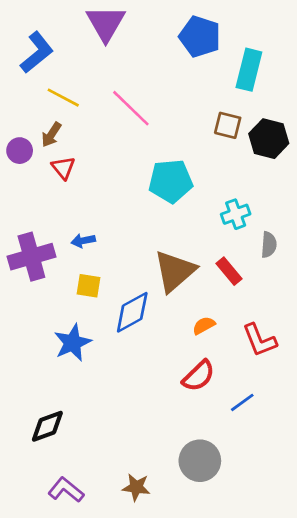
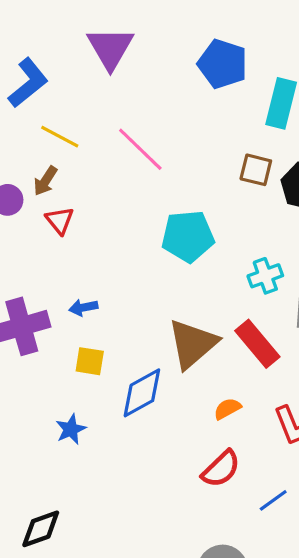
red rectangle: (229, 271) -> (257, 344), size x1.4
blue star: (73, 343) -> (71, 429), size x0.7

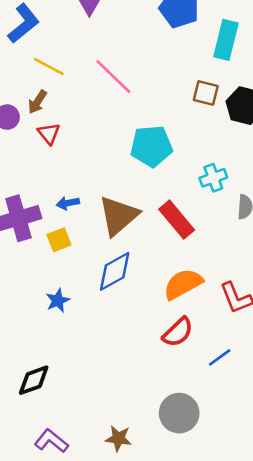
brown triangle: (193, 344) -> (118, 216), moved
red rectangle: (257, 344) -> (177, 220), moved
yellow square: (90, 361) -> (59, 240), moved, turned -30
orange semicircle: (227, 409) -> (183, 284), size x1.8

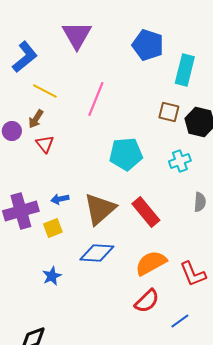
pink line: (113, 77) -> (96, 99), turned 68
cyan cross: (213, 178) -> (180, 161), moved
blue diamond: (115, 271) -> (97, 253), turned 32

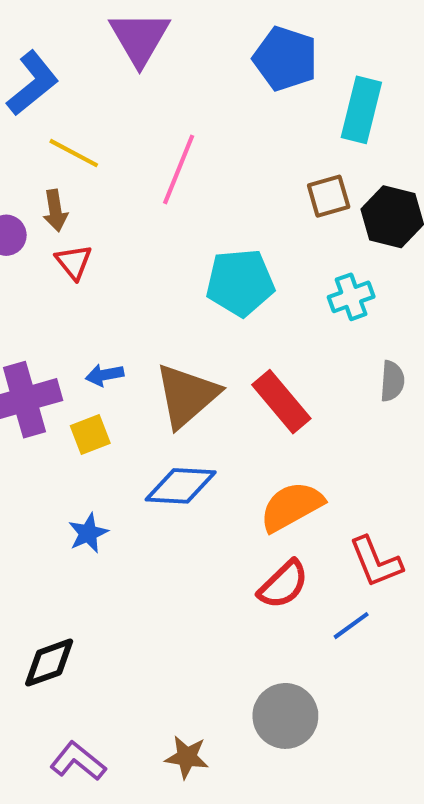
brown square: (169, 112) -> (329, 196), turned -30
brown arrow: (36, 119) -> (55, 211), turned -42
red L-shape: (193, 274) -> (376, 562), moved

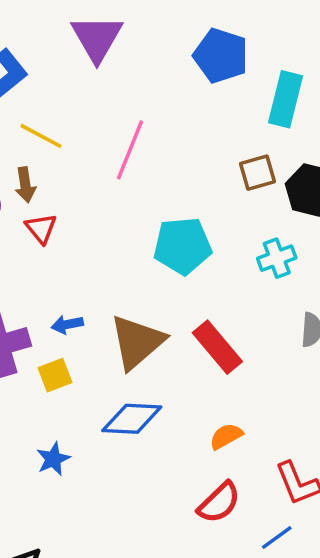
orange semicircle: (292, 506) -> (226, 436), size x0.6

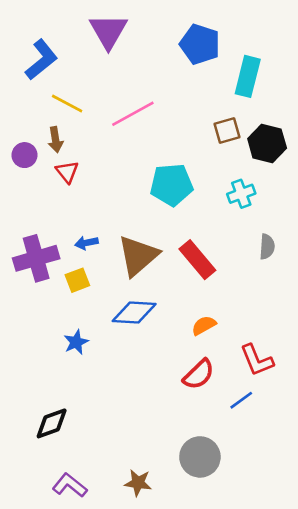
pink line: (130, 150) -> (133, 114), turned 39

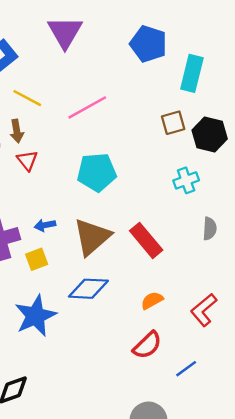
cyan pentagon: (172, 185) -> (97, 172), moved
blue star: (76, 342) -> (35, 316), size x1.8
red L-shape: (257, 360) -> (204, 310), moved, turned 72

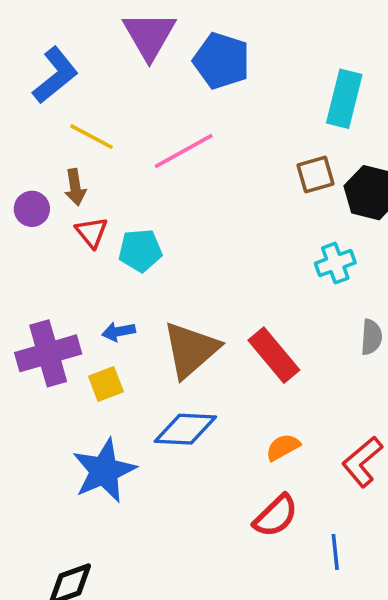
blue pentagon: (148, 44) -> (221, 61), moved
cyan pentagon: (97, 172) -> (140, 250), moved, size x0.7
blue line: (186, 369) -> (335, 552), turned -60

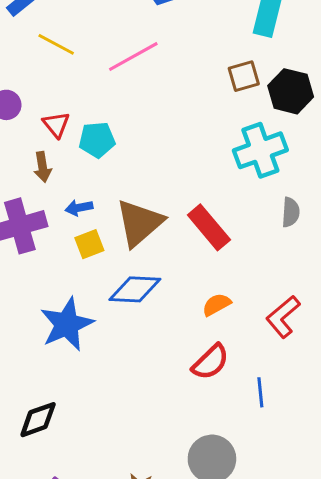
brown arrow: (75, 187) -> (43, 167), moved
cyan cross: (335, 263) -> (260, 150), size x1.6
yellow square: (106, 384) -> (89, 244), moved

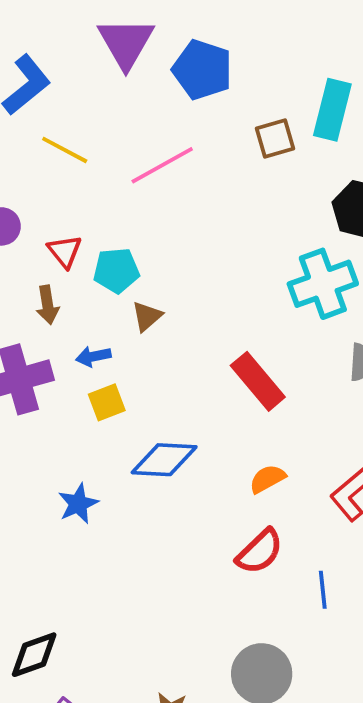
brown square: (244, 76) -> (275, 138), moved
brown triangle: (139, 223) -> (147, 316), moved, size x0.5
blue star: (67, 324) -> (78, 504), size x0.6
black diamond: (38, 420) -> (34, 655), moved

